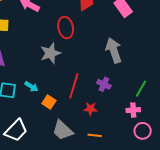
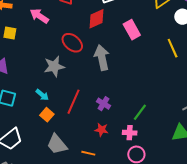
red ellipse: (66, 28) -> (72, 43), turned -45
gray arrow: (114, 50) -> (102, 58), moved
cyan arrow: (31, 87) -> (42, 95), moved
red star: (91, 109) -> (101, 130), moved

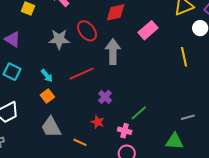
pink rectangle: (132, 30) -> (148, 30), turned 66
gray star: (54, 66) -> (59, 39), moved
red line: (73, 102) -> (82, 74), moved, turned 30

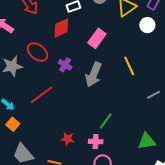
gray arrow: (113, 52) -> (94, 75), moved, turned -145
yellow line: (184, 57) -> (129, 66), moved
purple cross: (105, 97) -> (65, 65), moved
gray line: (188, 117) -> (154, 95), moved

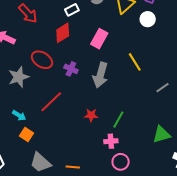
red star: (67, 139) -> (91, 115), moved

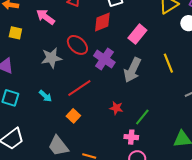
purple cross: (71, 69) -> (104, 59), size x1.5
orange square: (26, 134) -> (73, 116), moved

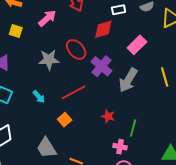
pink arrow: (45, 17) -> (47, 18), turned 96
green line: (142, 117) -> (133, 128), turned -30

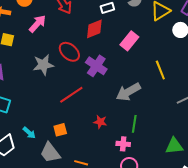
gray arrow: (128, 80) -> (128, 92), moved, turned 35
cyan arrow: (39, 97) -> (29, 133), moved
red star: (108, 116) -> (100, 122), moved
orange square: (65, 120) -> (60, 130), moved, turned 32

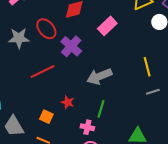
yellow line: (160, 70) -> (147, 67), moved
orange square: (60, 130) -> (46, 117), moved, turned 32

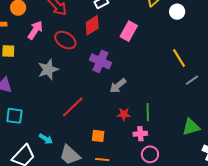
red ellipse: (46, 29) -> (65, 40), moved
red line: (43, 72) -> (73, 107), moved
gray arrow: (99, 76) -> (118, 86), moved, size x0.7
red star: (68, 102) -> (124, 114), moved

